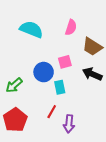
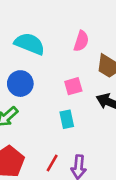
blue circle: (44, 72) -> (20, 84), moved
red line: (52, 112) -> (52, 163), moved

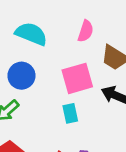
pink square: (73, 86) -> (77, 78), size x1.6

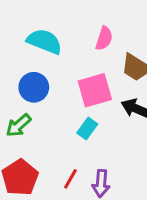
cyan rectangle: (70, 113) -> (87, 129), turned 48

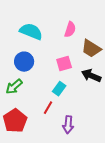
pink square: (95, 90) -> (64, 64), size x0.7
red line: (70, 179) -> (48, 108), moved

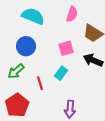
red line: (48, 108) -> (40, 83), moved, turned -48

